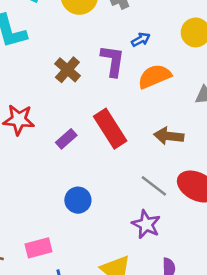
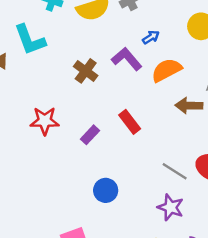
purple L-shape: (113, 61) -> (127, 59), turned -44
red rectangle: (110, 129) -> (130, 122), size x0.7
brown arrow: (169, 136) -> (189, 106), moved

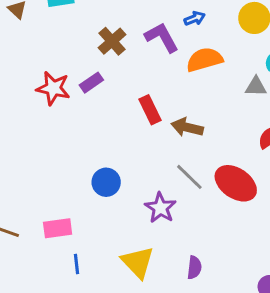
brown arrow: (189, 106) -> (187, 127), moved
purple rectangle: (90, 135) -> (91, 83), moved
purple star: (171, 207) -> (160, 208), moved

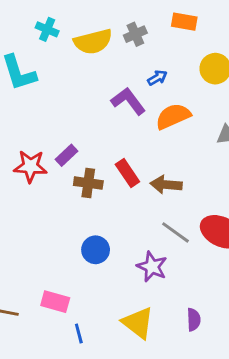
brown cross: (112, 41) -> (88, 183), moved, turned -32
pink rectangle: (58, 228) -> (55, 302), turned 32

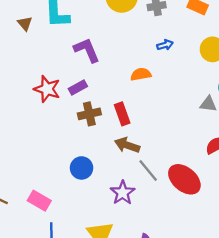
purple L-shape: (128, 101) -> (87, 50), moved
orange semicircle: (173, 116) -> (141, 74), moved, size x0.7
brown cross: (88, 183) -> (89, 114), turned -35
brown arrow: (166, 185) -> (127, 145), moved

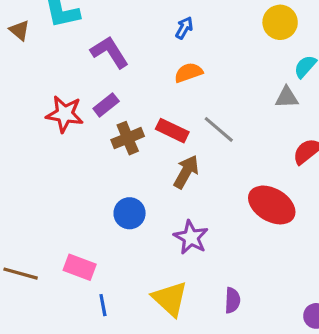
blue arrow: (165, 45) -> (184, 28), moved, turned -35
red rectangle: (122, 114) -> (172, 131), turned -35
brown arrow: (127, 145) -> (186, 172), turned 110
gray line: (148, 171) -> (219, 129), moved

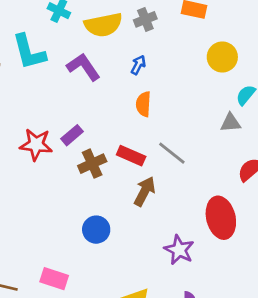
purple L-shape: (110, 52) -> (83, 67), moved
orange semicircle: (188, 73) -> (143, 104), turned -65
red ellipse: (272, 205) -> (221, 218), turned 48
purple star: (191, 237) -> (179, 250), moved

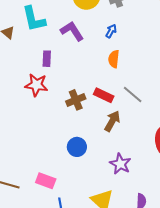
purple rectangle: (72, 135) -> (47, 59), moved, turned -49
purple star: (179, 250) -> (120, 164), moved

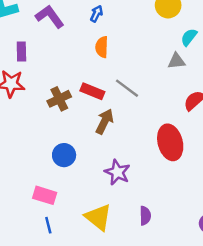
pink rectangle: (46, 181) -> (45, 195), moved

